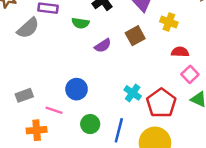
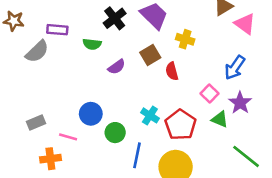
red semicircle: (180, 52) -> (172, 71), moved, turned -105
green circle: (90, 124) -> (115, 133), moved

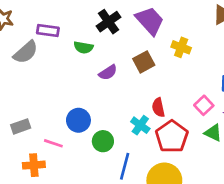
red semicircle: (172, 71) -> (158, 107), moved

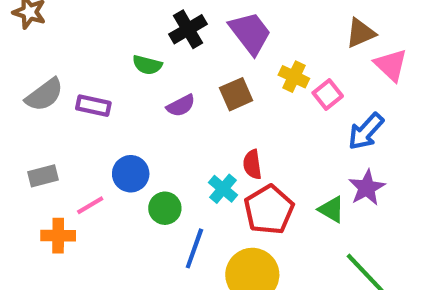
purple rectangle: (48, 31) -> (93, 106), moved
gray semicircle: (26, 52) -> (44, 95), moved
pink square: (204, 105) -> (328, 94), moved
pink line: (53, 143) -> (90, 205), turned -54

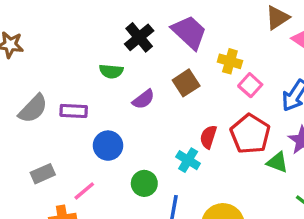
pink square: (328, 94) -> (250, 85), moved
red semicircle: (252, 164) -> (208, 137), turned 35
blue circle: (131, 174) -> (108, 146), moved
red pentagon: (269, 210) -> (250, 134), moved

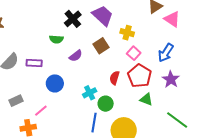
pink square: (250, 85) -> (134, 53), moved
cyan cross: (188, 160) -> (90, 93), moved, turned 32
green triangle: (277, 162) -> (146, 99), moved
green circle: (144, 183) -> (106, 104), moved

